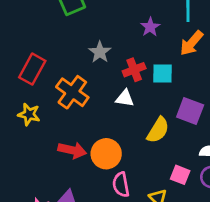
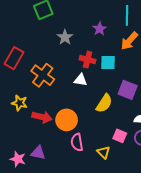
gray star: (100, 52) -> (65, 37), moved
red cross: (134, 70) -> (88, 60), turned 35
yellow star: (29, 114) -> (19, 103), moved

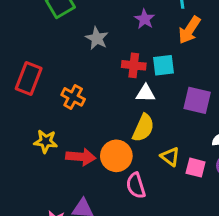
orange cross: (43, 75) -> (73, 97), size x0.7
white triangle: (81, 80) -> (145, 93), moved
yellow semicircle: (104, 103) -> (143, 128), moved
yellow triangle: (104, 152) -> (170, 157), moved

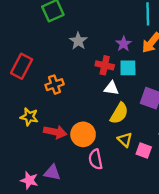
purple star: (145, 19) -> (123, 44), moved
orange cross: (73, 97) -> (55, 85), turned 36
yellow semicircle: (143, 128) -> (119, 113), moved

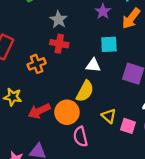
purple star: (123, 44) -> (103, 11), moved
red cross: (105, 65) -> (59, 44), moved
yellow semicircle: (119, 113) -> (85, 91), moved
red arrow: (55, 132) -> (39, 111), turned 145

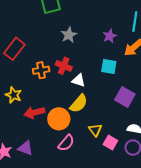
red cross: (59, 44) -> (64, 66), moved
white triangle: (93, 65) -> (79, 80), moved
pink semicircle: (80, 137) -> (66, 143), turned -138

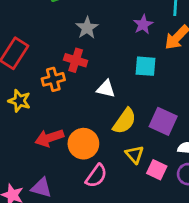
red cross: (64, 66) -> (76, 60), moved
yellow star: (14, 95) -> (19, 101), moved
purple square: (125, 97) -> (163, 121), moved
yellow semicircle: (79, 104) -> (125, 121), moved

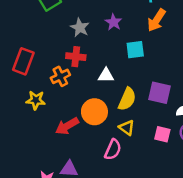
purple star: (143, 25) -> (114, 22), moved
orange circle: (83, 144) -> (94, 112), moved
yellow triangle: (135, 154) -> (127, 128), moved

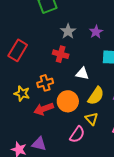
orange cross: (60, 76) -> (45, 83), moved
yellow star: (36, 100) -> (22, 94), moved

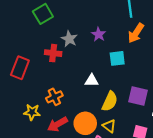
red cross: (61, 54) -> (53, 53), moved
orange circle: (68, 101) -> (85, 123), moved

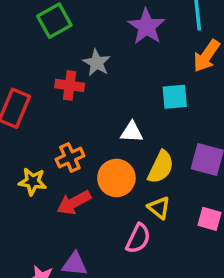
purple star: (99, 34) -> (147, 27), moved, size x1.5
orange circle: (85, 123) -> (116, 178), moved

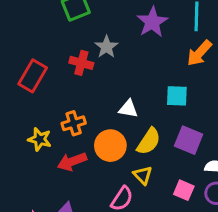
cyan square: (175, 97) -> (177, 96), moved

